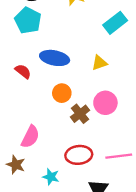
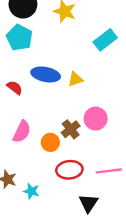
yellow triangle: (99, 63) -> (75, 79), moved
orange circle: (62, 93) -> (50, 142), moved
pink semicircle: (30, 137) -> (22, 132), moved
cyan star: (51, 177) -> (31, 191), moved

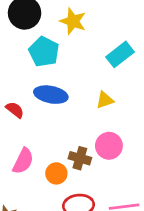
cyan pentagon: (19, 38) -> (44, 52), moved
yellow triangle: (75, 79) -> (105, 100), moved
brown cross: (71, 129) -> (80, 158), turned -36

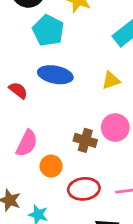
orange circle: (56, 173) -> (51, 166), moved

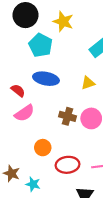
brown cross: (85, 140) -> (68, 116), moved
pink semicircle: (27, 143) -> (24, 113), moved, turned 30

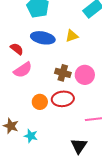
yellow triangle: (88, 83) -> (72, 36), moved
red ellipse: (68, 165) -> (63, 99), moved

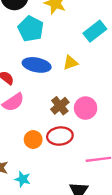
brown cross: (63, 73) -> (60, 106), turned 35

